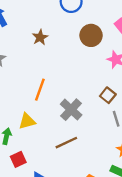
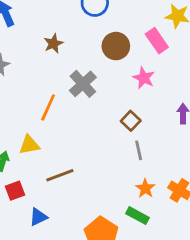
gray cross: (71, 110) -> (83, 84), moved
brown line: (66, 143) -> (60, 175), moved

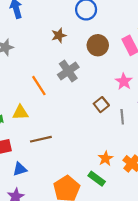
brown star: (53, 44) -> (59, 35), moved
pink star: (144, 78) -> (124, 81), moved
orange line: (48, 107) -> (39, 86), turned -65
gray line: (139, 150) -> (122, 117), moved

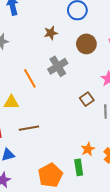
green rectangle: (97, 179) -> (79, 167), turned 42

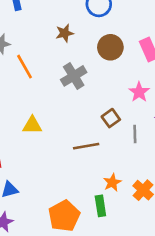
orange line: (30, 78) -> (24, 67), moved
yellow triangle: (11, 102) -> (32, 125), moved
brown line: (29, 128) -> (86, 146), moved

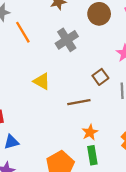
yellow triangle: (32, 125) -> (42, 81), moved, turned 30
orange star: (112, 182) -> (90, 132), moved

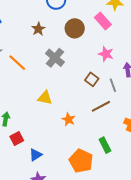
brown line: (79, 102) -> (101, 106), moved
orange star: (90, 132) -> (69, 119), moved

